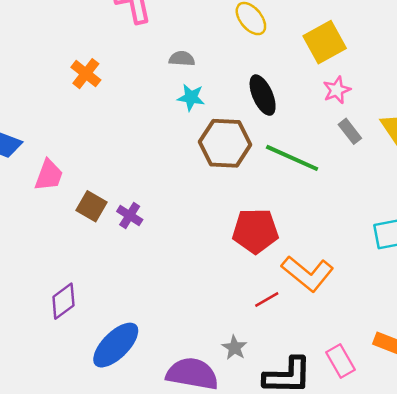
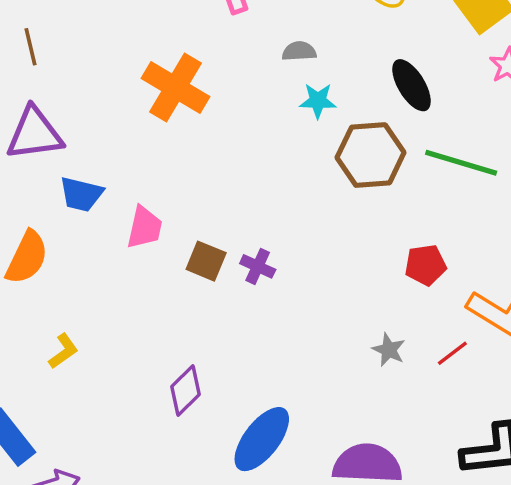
orange cross: (86, 74) -> (176, 88), size x1.6
red pentagon: (255, 231) -> (425, 265), size x0.7
gray star: (234, 348) -> (389, 350), moved

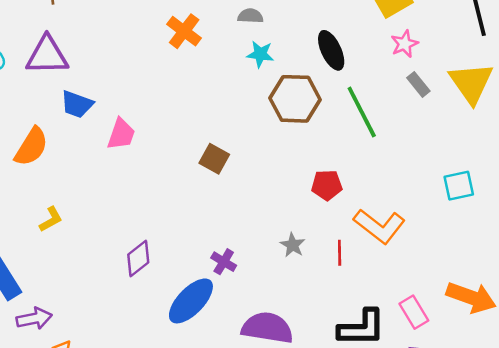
orange cross: (176, 88) -> (184, 31), moved, size x0.7
green line: (461, 163) -> (362, 112), turned 40
brown square: (206, 261) -> (214, 159), moved
purple cross: (258, 266) -> (224, 262), moved
red line: (452, 353) -> (340, 253), turned -60

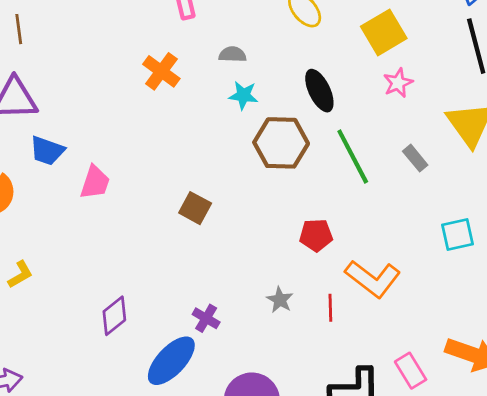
gray rectangle: (418, 84) -> (415, 158), moved

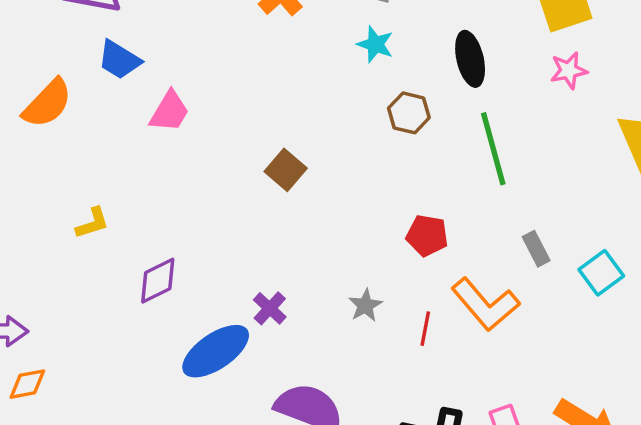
brown hexagon: (281, 143) -> (409, 113), size x0.6
gray rectangle: (415, 158) -> (536, 249), moved
cyan square: (457, 234) -> (601, 273), turned -36
yellow L-shape: (20, 274) -> (92, 223), moved

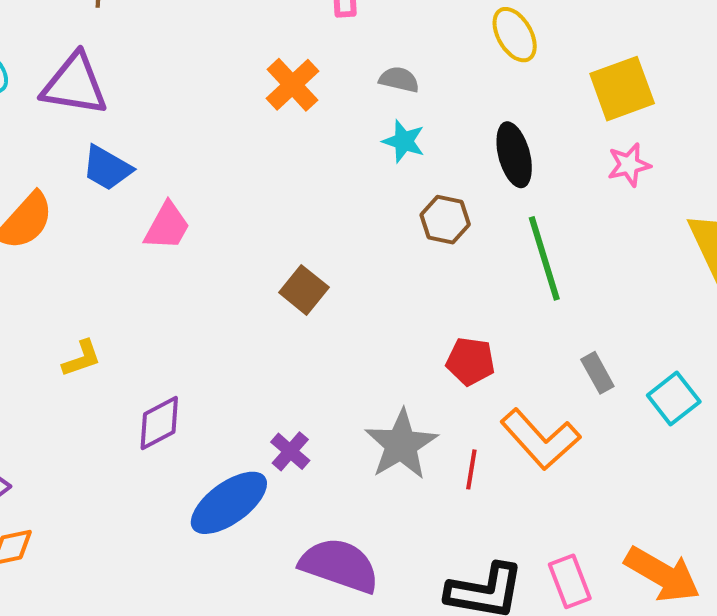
gray star: (365, 305) -> (401, 445), size x1.8

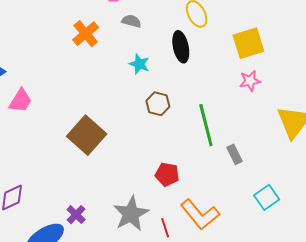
gray semicircle: (399, 80) -> (131, 21), moved
black ellipse: (514, 155) -> (181, 47), moved
brown square: (304, 290) -> (87, 135), size x1.6
gray rectangle: (597, 373) -> (234, 154), moved
red line: (471, 469) -> (165, 228), turned -30

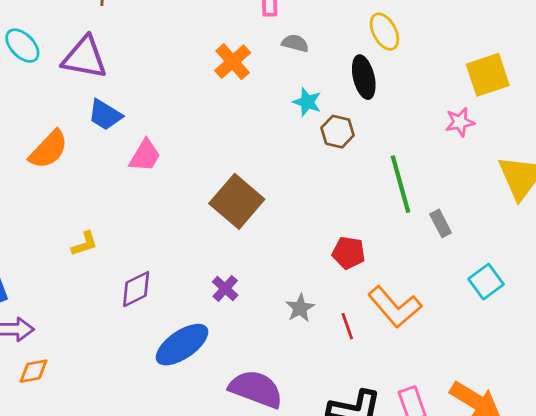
yellow square: (248, 43) -> (488, 75), moved
brown hexagon: (158, 104) -> (338, 132), moved
gray star: (131, 214) -> (300, 308), size x0.6
purple cross: (76, 215) -> (225, 289), moved

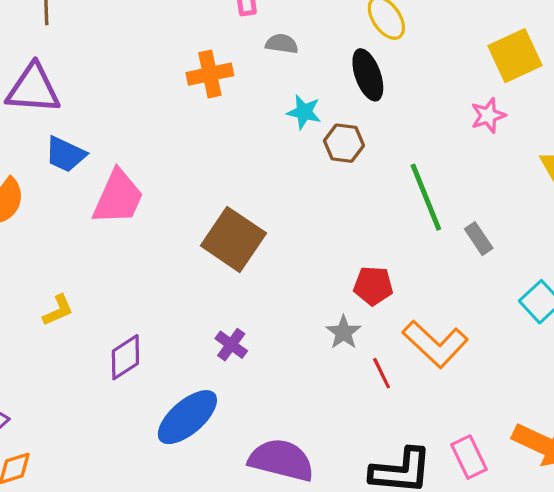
orange cross: (233, 62) -> (210, 74), turned 36
pink trapezoid: (145, 156) -> (118, 197), size x1.4
gray star: (300, 308) -> (344, 332), moved

